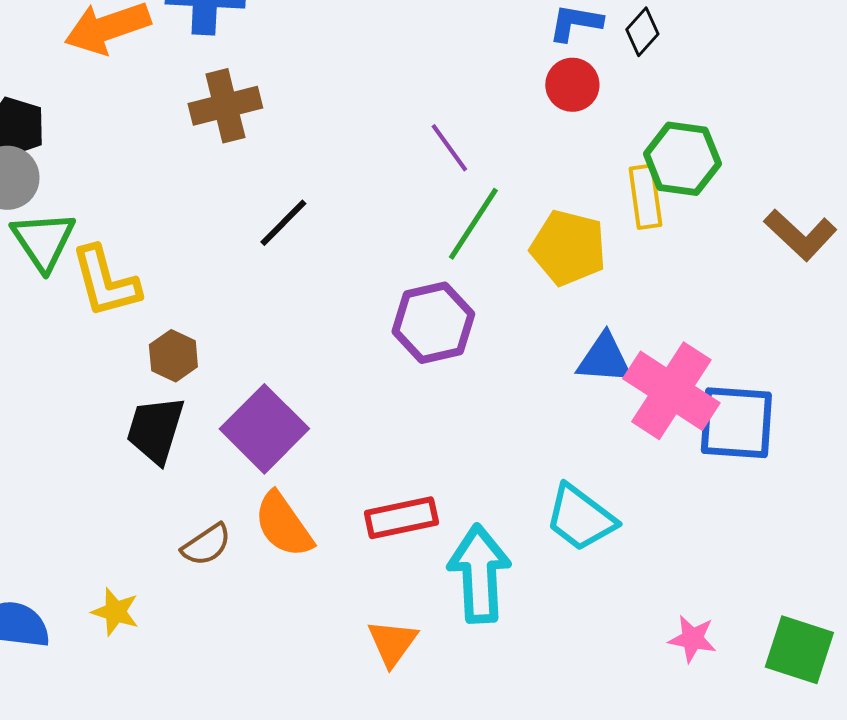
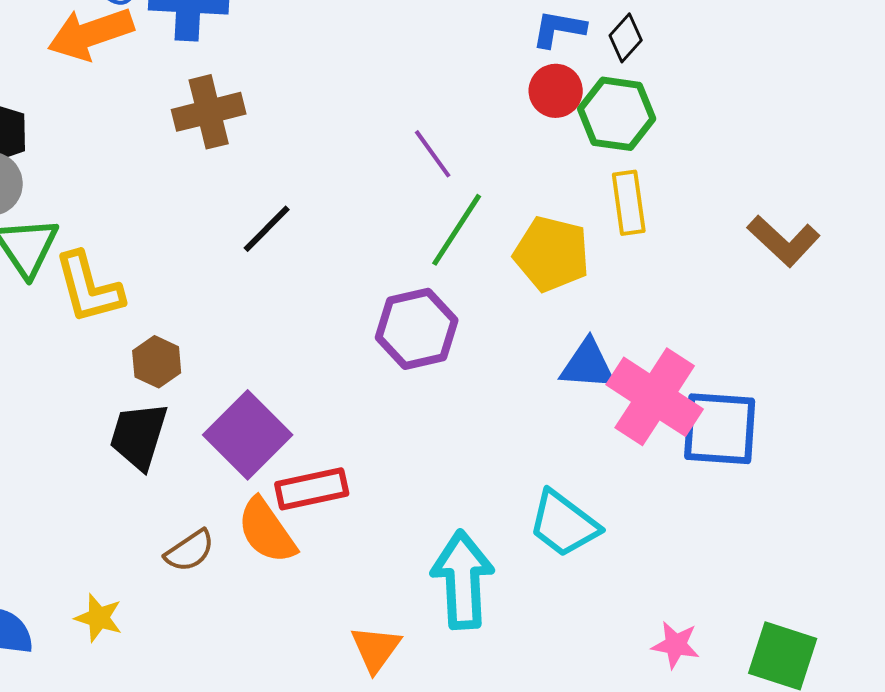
green hexagon: (682, 159) -> (617, 114), moved
red rectangle: (401, 518) -> (312, 489), moved

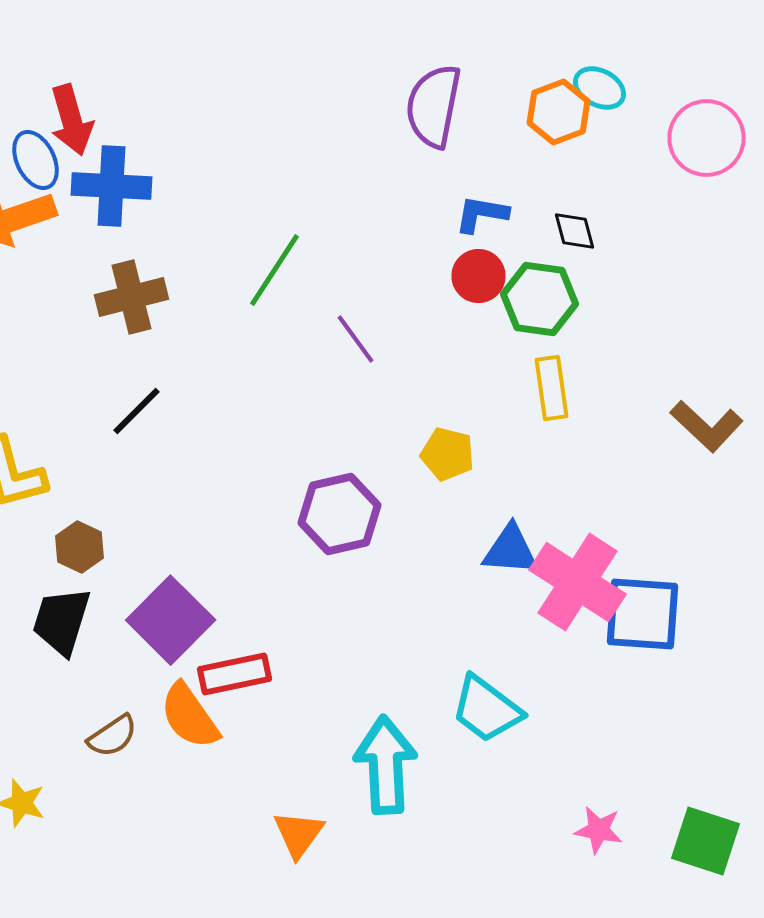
black diamond: (626, 38) -> (574, 231), moved, turned -57
black line: (267, 229) -> (136, 411), moved
green line: (457, 230) -> (274, 270), moved
yellow pentagon: (552, 254) -> (448, 454), moved, size x0.7

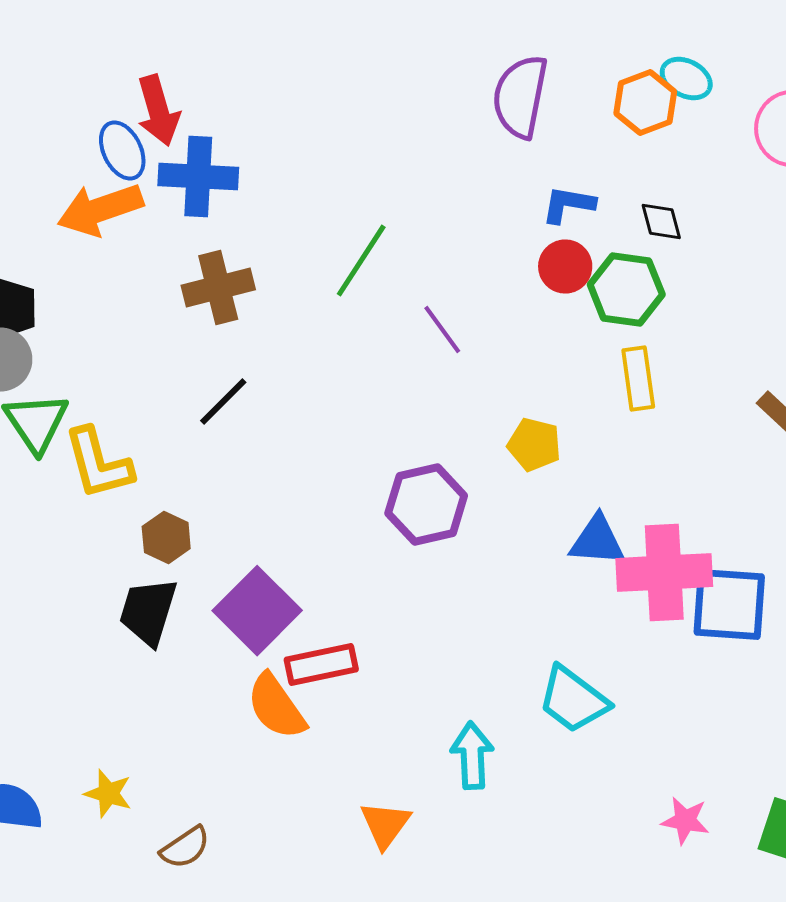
pink cross: (578, 582) -> (664, 572), turned -36
brown semicircle: (112, 736) -> (185, 848), moved
cyan arrow: (386, 765) -> (472, 756), size x0.7

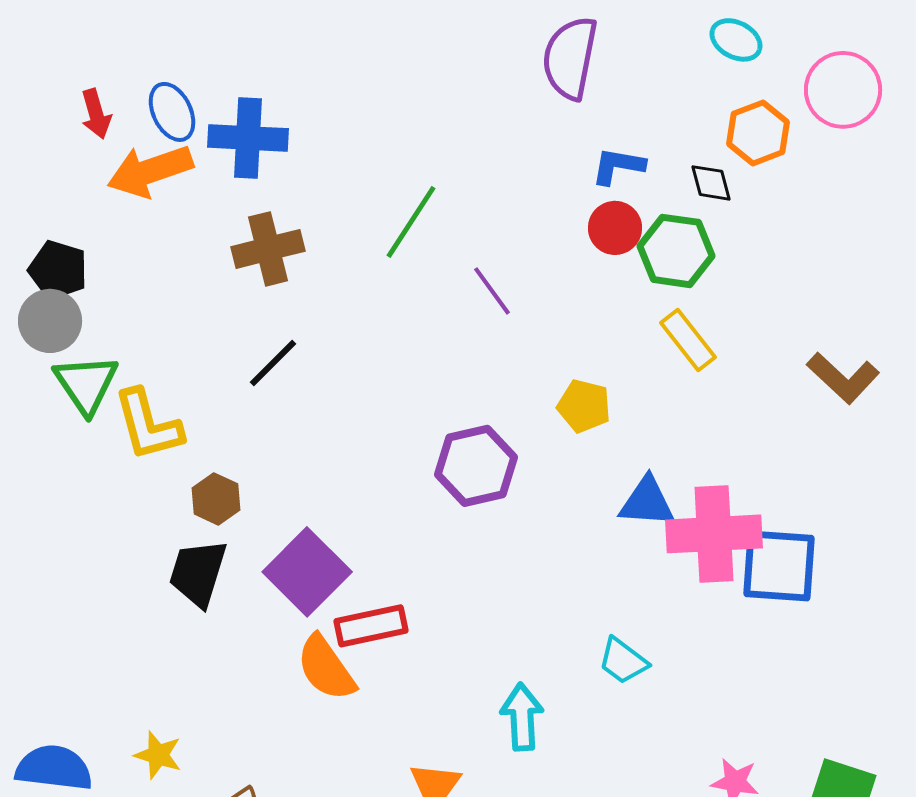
orange hexagon: (645, 102) -> (758, 133), moved
red arrow: (158, 110) -> (96, 114), moved, size x0.7
yellow rectangle: (638, 378) -> (688, 340), turned -30
cyan trapezoid: (573, 700) -> (623, 661), size x0.7

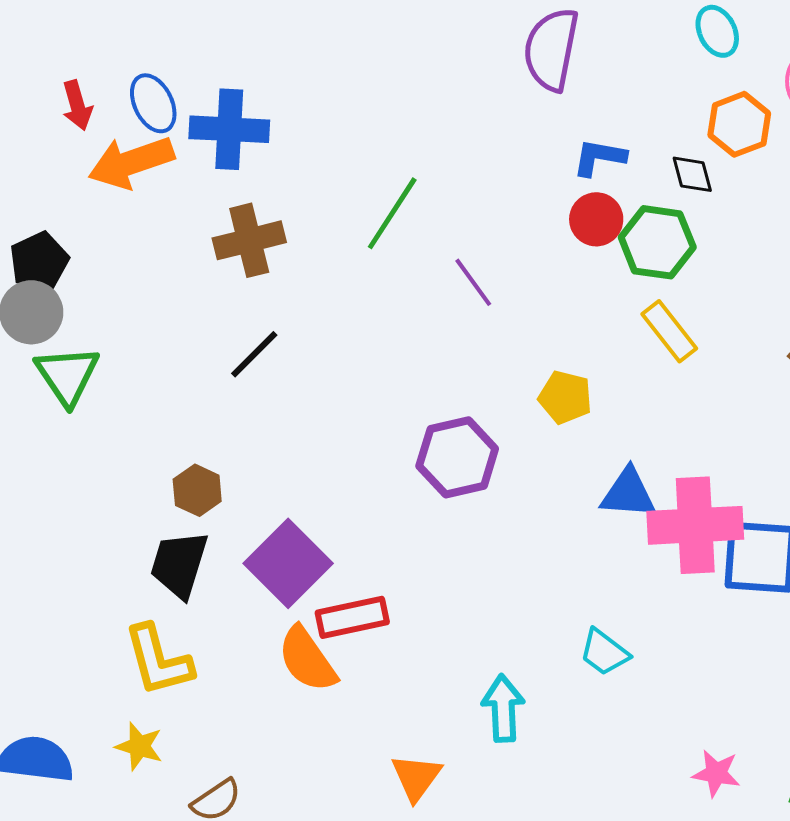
cyan ellipse: (736, 40) -> (717, 31), turned 36
black pentagon: (58, 270) -> (39, 261), turned 30
yellow L-shape: (148, 425) -> (158, 660), moved

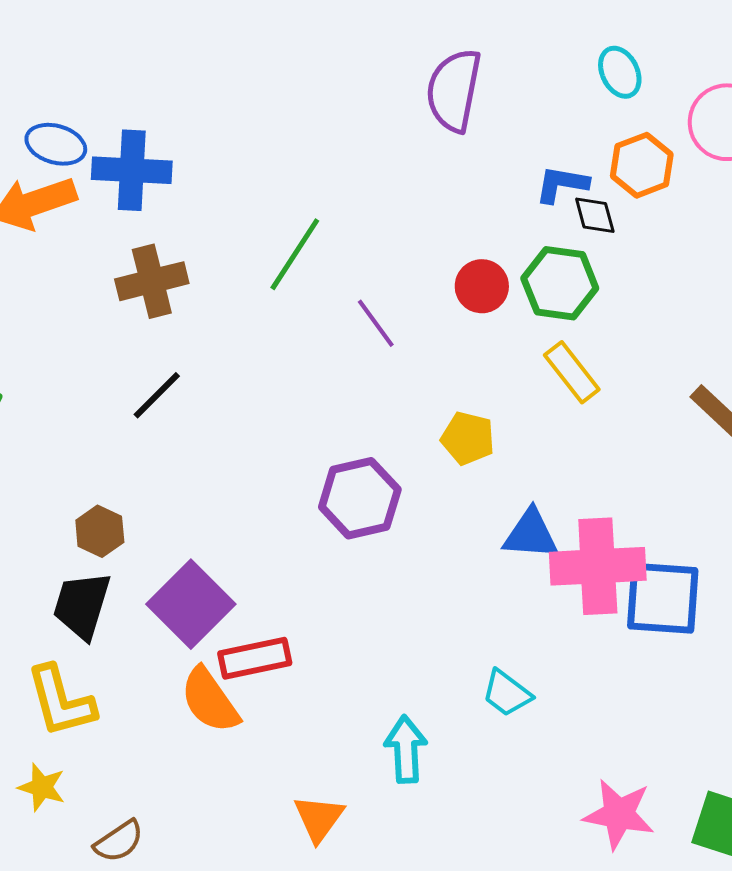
blue ellipse: (153, 103) -> (56, 144), turned -48
blue L-shape: (599, 157) -> (562, 184), moved
red circle: (596, 219) -> (482, 286), moved
pink star: (716, 773) -> (619, 814), size x1.5

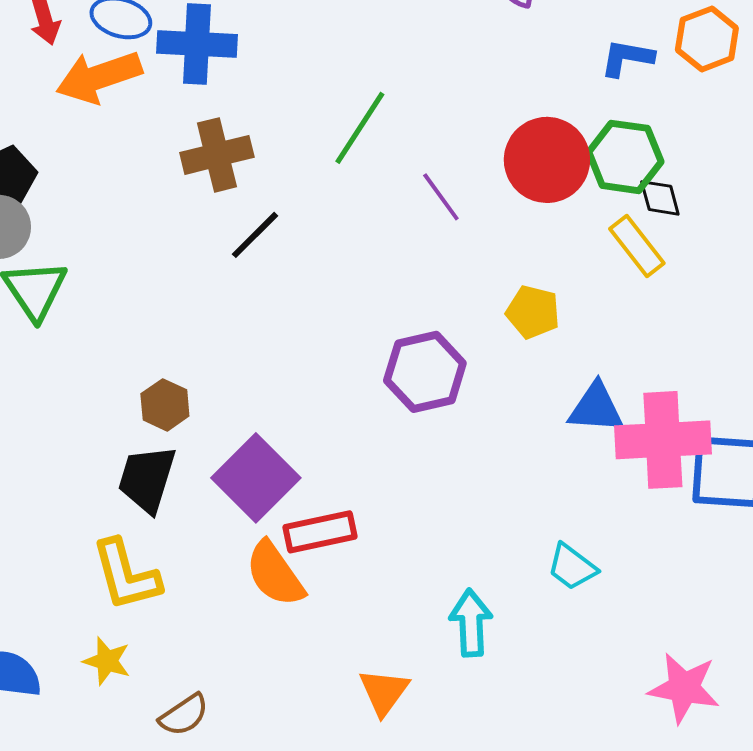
black diamond: (595, 215) -> (660, 198), moved
red circle: (482, 286) -> (547, 160), size x1.6
black line: (157, 395) -> (255, 235), moved

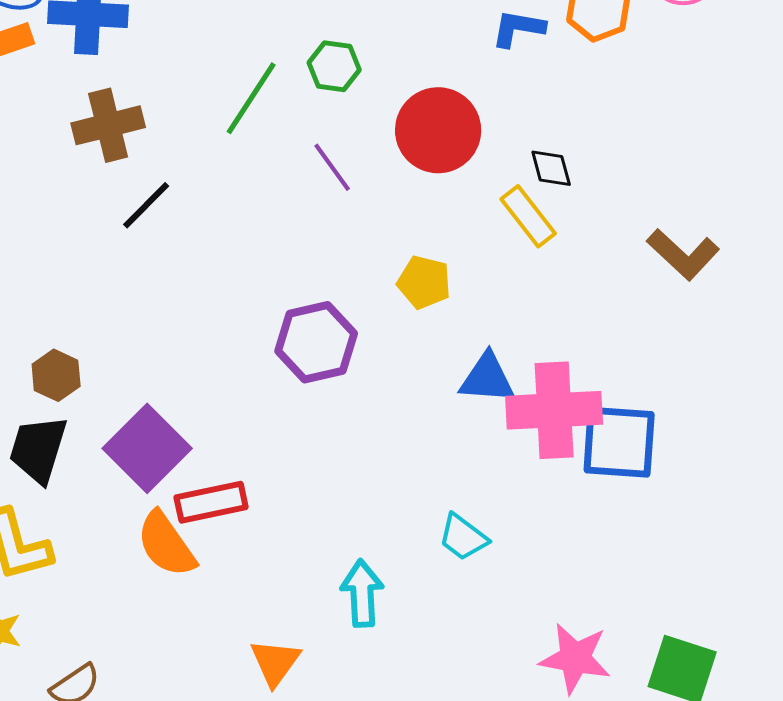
green hexagon: (625, 157) -> (334, 66), moved, size x0.7

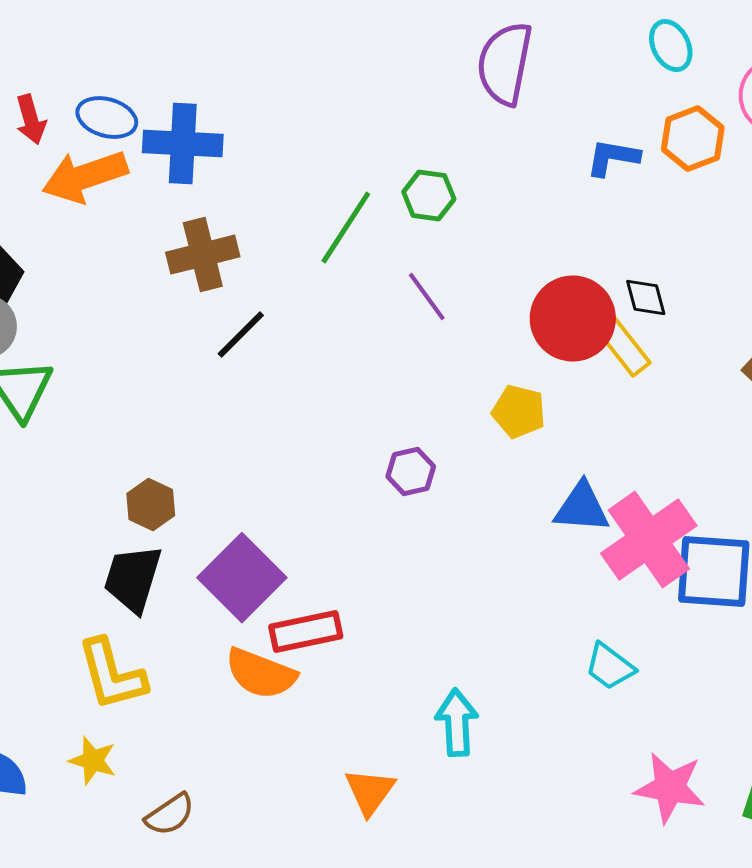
red circle: (438, 130) -> (573, 319), moved
purple hexagon: (316, 342) -> (411, 472), size x0.6
pink cross: (554, 410) -> (649, 540), turned -32
cyan trapezoid: (463, 537) -> (610, 667), moved
orange semicircle: (166, 544) -> (261, 674), turned -34

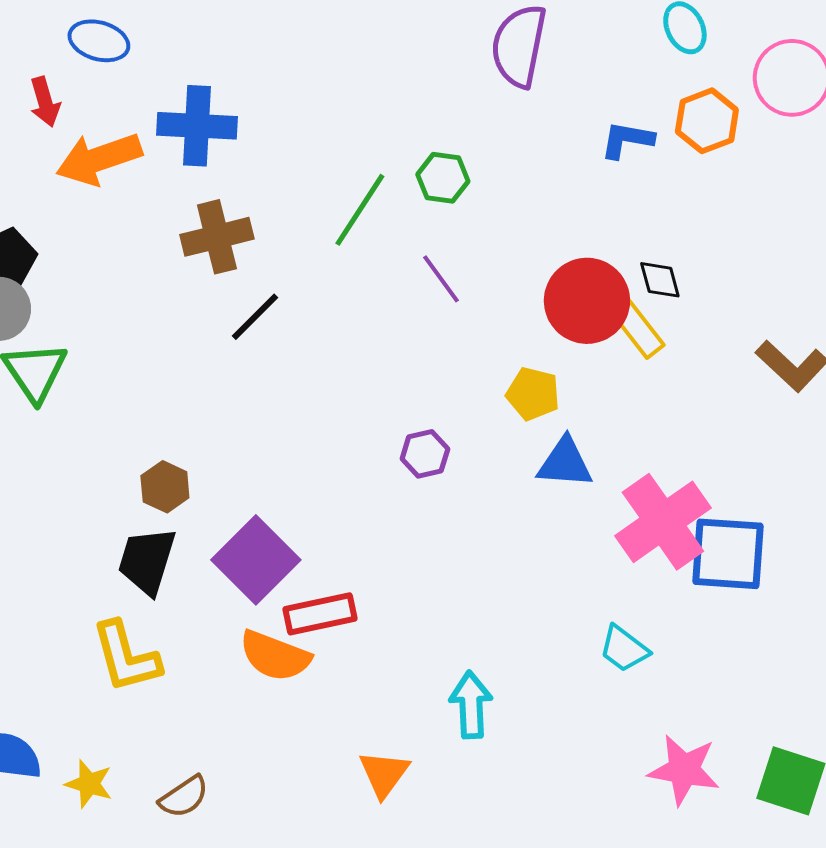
blue ellipse: (107, 118) -> (99, 41), moved
blue triangle: (582, 508) -> (565, 463), moved
yellow star: (93, 761) -> (89, 784), moved

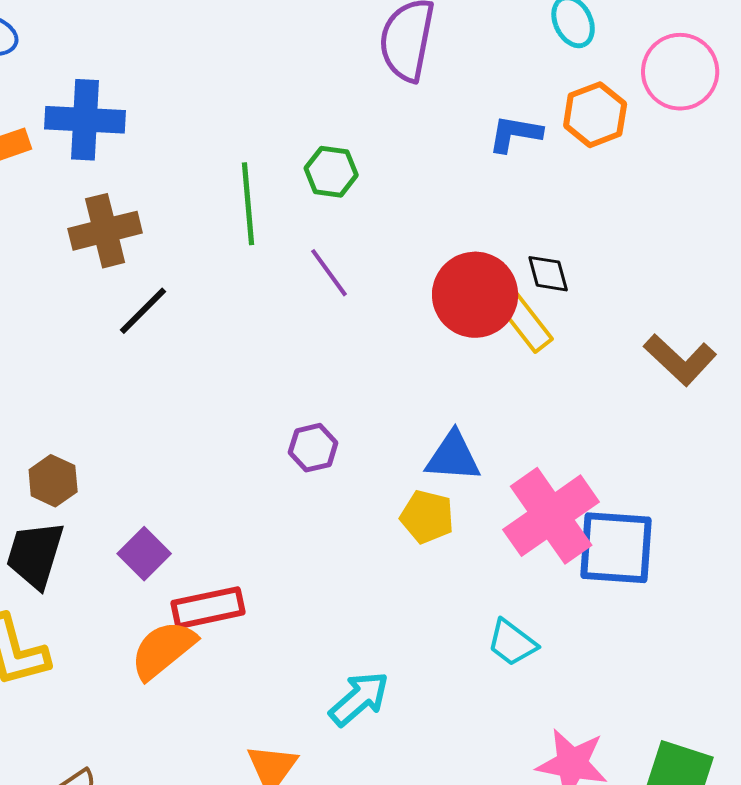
green line: (360, 210) -> (248, 204), turned -38
yellow pentagon: (533, 394) -> (427, 517), moved
purple square: (256, 560) -> (144, 554), size x0.6
orange semicircle: (275, 656) -> (163, 650), turned 120
cyan arrow: (471, 705) -> (359, 699), turned 52

